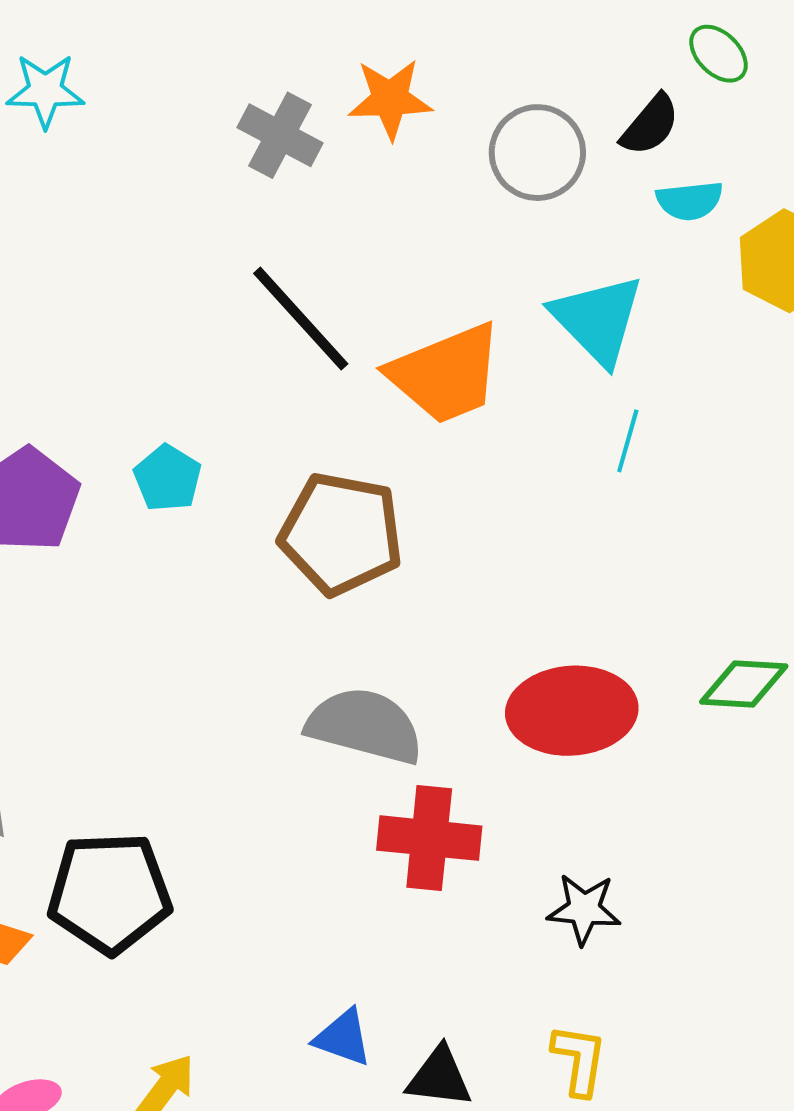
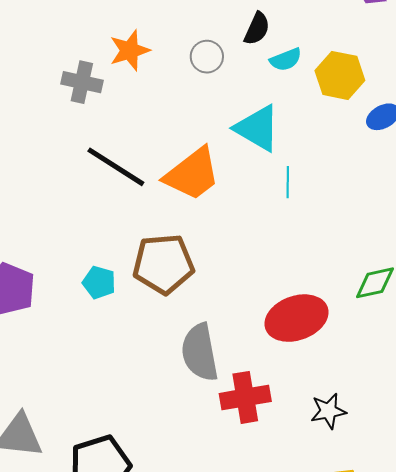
gray circle: (537, 153) -> (207, 57), size x0.7
cyan pentagon: (168, 478) -> (99, 282), moved
gray semicircle: (365, 726) -> (200, 352), turned -100

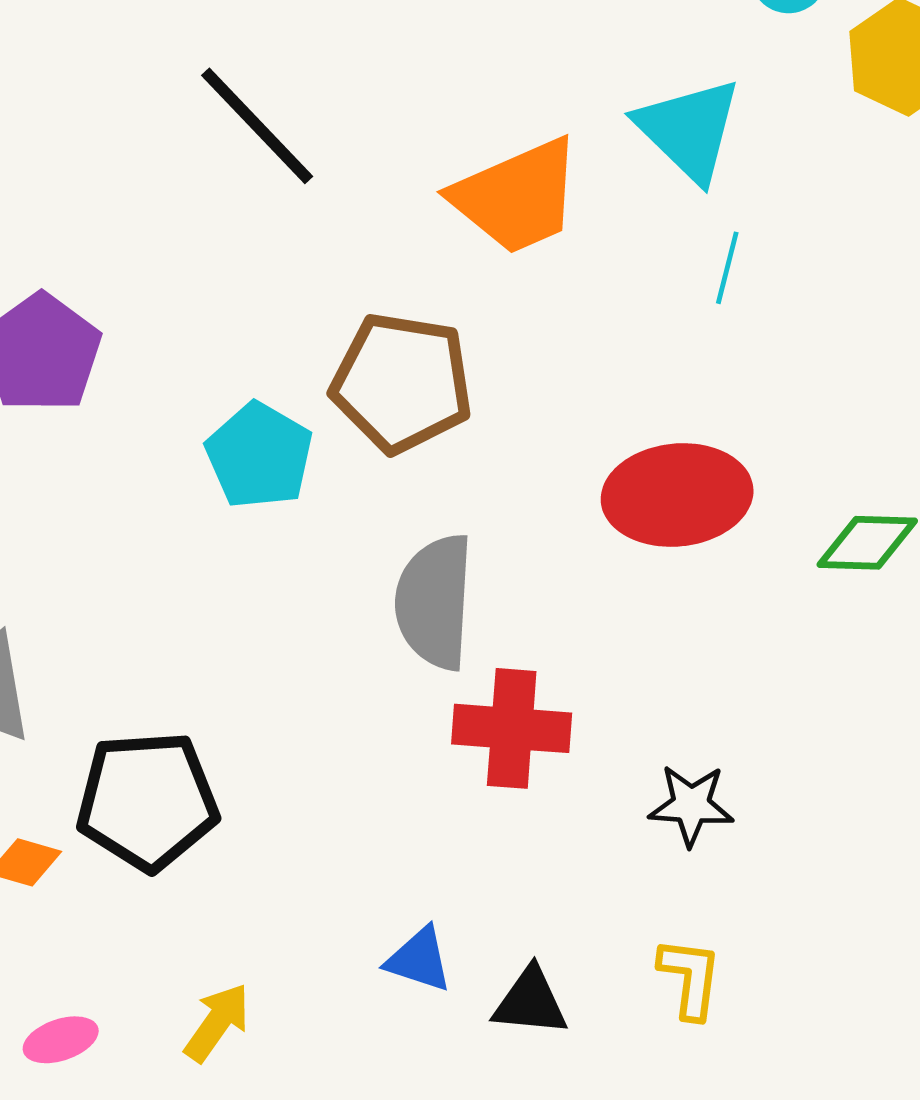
black line: (116, 167) -> (257, 126), moved
cyan pentagon: (99, 282) -> (259, 456), moved, size x1.4
red ellipse: (296, 318) -> (677, 495), moved

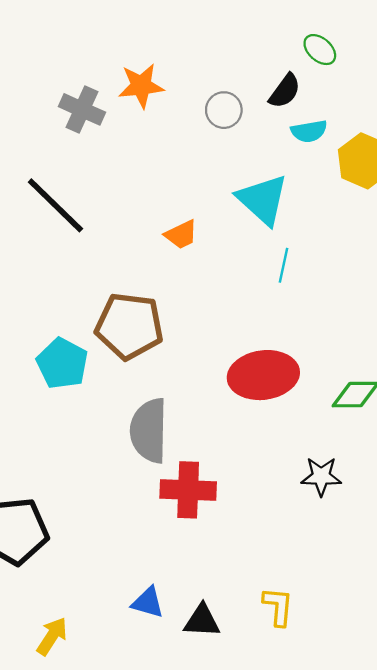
orange trapezoid: (517, 196) -> (181, 235), size x0.5
black star: (691, 805) -> (321, 476), moved

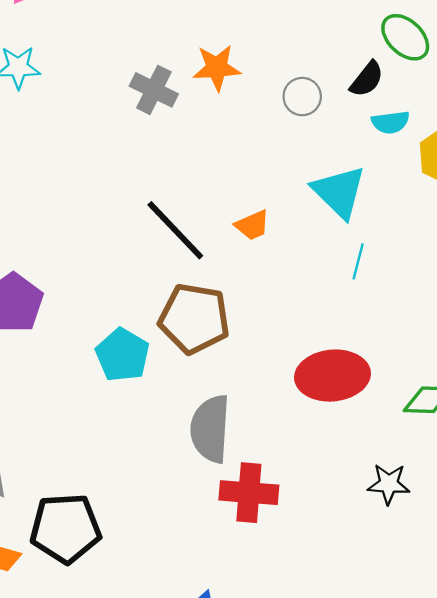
green ellipse: (320, 50) -> (405, 37), size x1.4
black line: (55, 205) -> (175, 230), moved

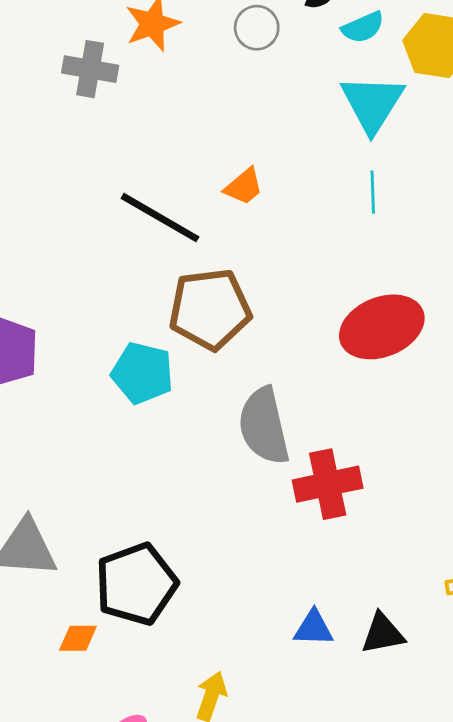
cyan triangle: (339, 192) -> (372, 103), moved, turned 34

